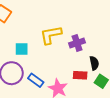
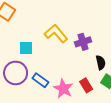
yellow L-shape: (51, 35) -> (56, 34), turned 60
red rectangle: (80, 75) -> (86, 85), moved, turned 56

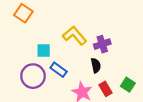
black semicircle: (101, 63) -> (96, 65), moved
blue rectangle: (40, 80) -> (59, 70), moved

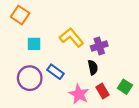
cyan square: (44, 50) -> (34, 44), moved

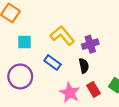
blue rectangle: (55, 72) -> (53, 62), moved

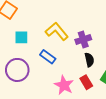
black semicircle: (84, 66) -> (89, 60), moved

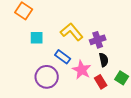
purple circle: (17, 70) -> (47, 77), moved
pink star: (64, 85) -> (82, 70), moved

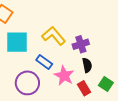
cyan square: (37, 38) -> (17, 42), size x1.6

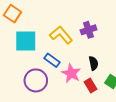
purple cross: (81, 44) -> (88, 30), moved

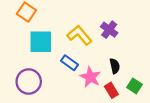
purple cross: (88, 30) -> (109, 30), turned -35
purple circle: (36, 80) -> (29, 81), moved

